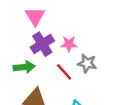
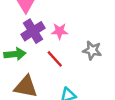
gray star: (87, 63) -> (92, 50), moved

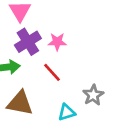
gray star: (92, 50) -> (93, 95), moved, turned 30

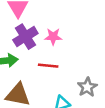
red line: (52, 72) -> (48, 66), turned -42

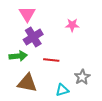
pink star: (53, 37) -> (72, 25), moved

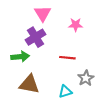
pink triangle: (27, 14) -> (43, 13), moved
red line: (51, 60) -> (67, 58), moved

